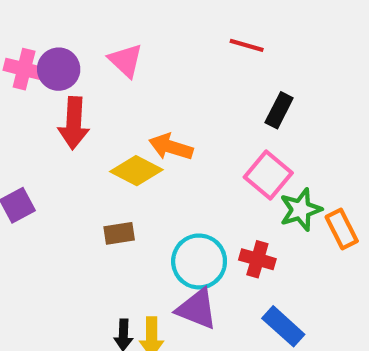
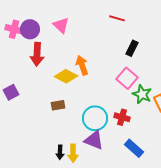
orange arrow: (171, 147) -> (82, 65), turned 54
green star: (301, 210) -> (142, 94), turned -30

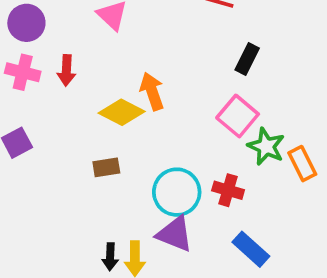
pink cross: (14, 29) -> (23, 72), moved
purple circle: (30, 29) -> (26, 23), moved
red arrow: (37, 54) -> (66, 70), size x0.7

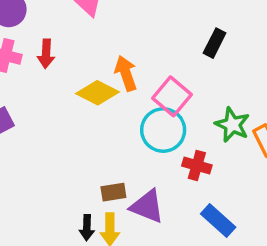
pink square: (238, 116) -> (172, 96), moved
brown rectangle: (106, 167) -> (113, 192), moved
cyan circle: (177, 192) -> (163, 130), moved

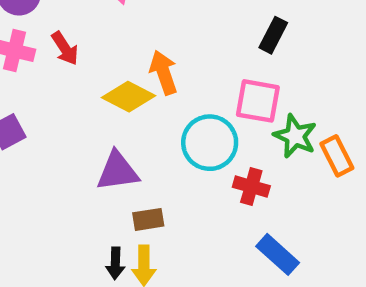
red arrow: (46, 54) -> (65, 48), turned -36
pink square: (172, 96) -> (258, 101), moved, turned -30
purple triangle: (147, 206) -> (118, 171), moved, turned -30

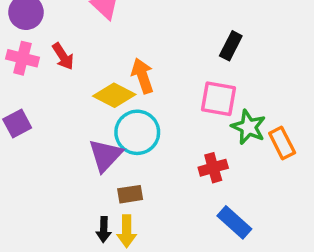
cyan circle: (210, 143) -> (137, 132), moved
purple triangle: (118, 171) -> (105, 155), turned -39
red cross: (251, 187) -> (213, 168), turned -32

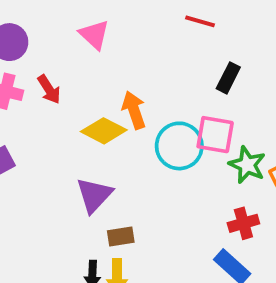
cyan circle: (137, 132) -> (179, 146), moved
red cross: (213, 168) -> (243, 223), moved

